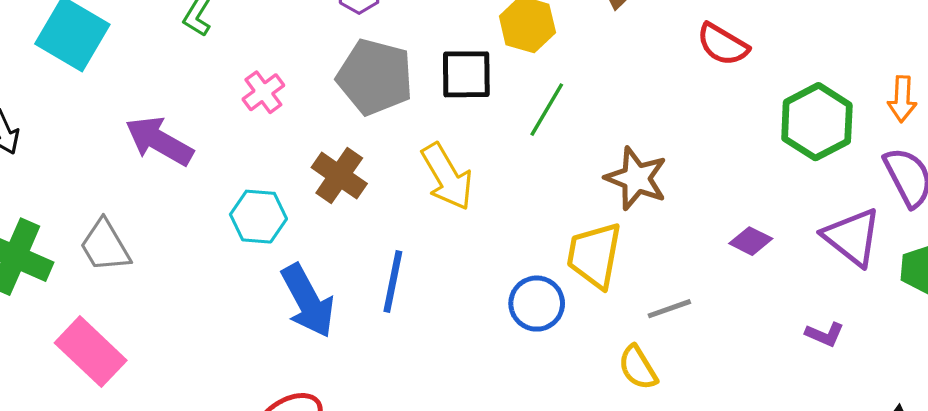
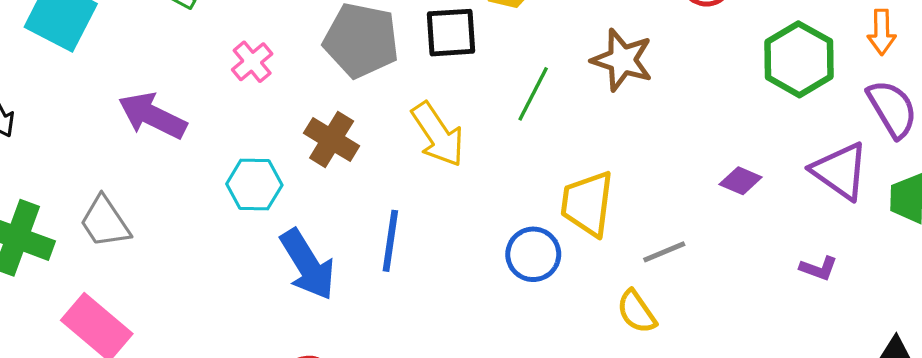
green line: (547, 110) -> (533, 94), moved
brown star: (636, 178) -> (622, 60), moved

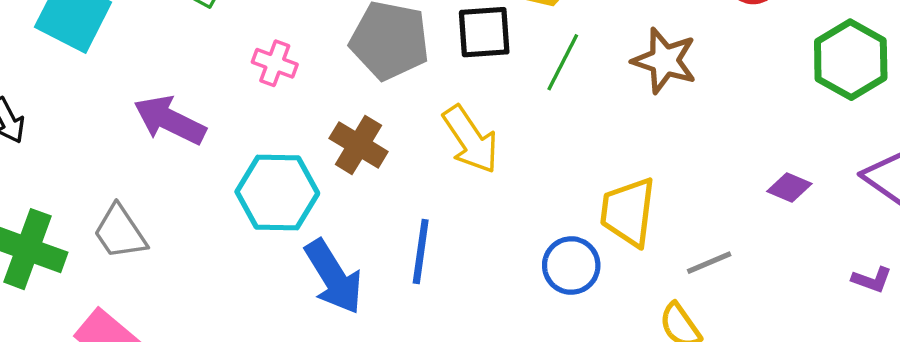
pink cross: (252, 62) -> (275, 63), turned -30
green line: (533, 94) -> (563, 62), moved
cyan hexagon: (254, 184) -> (277, 192), size x1.4

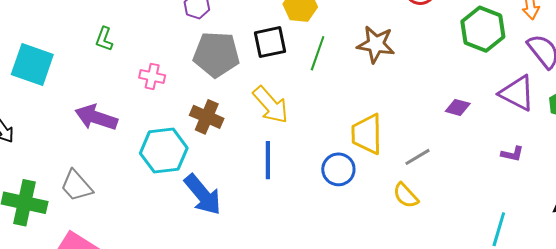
blue line: (421, 252) -> (268, 160), moved

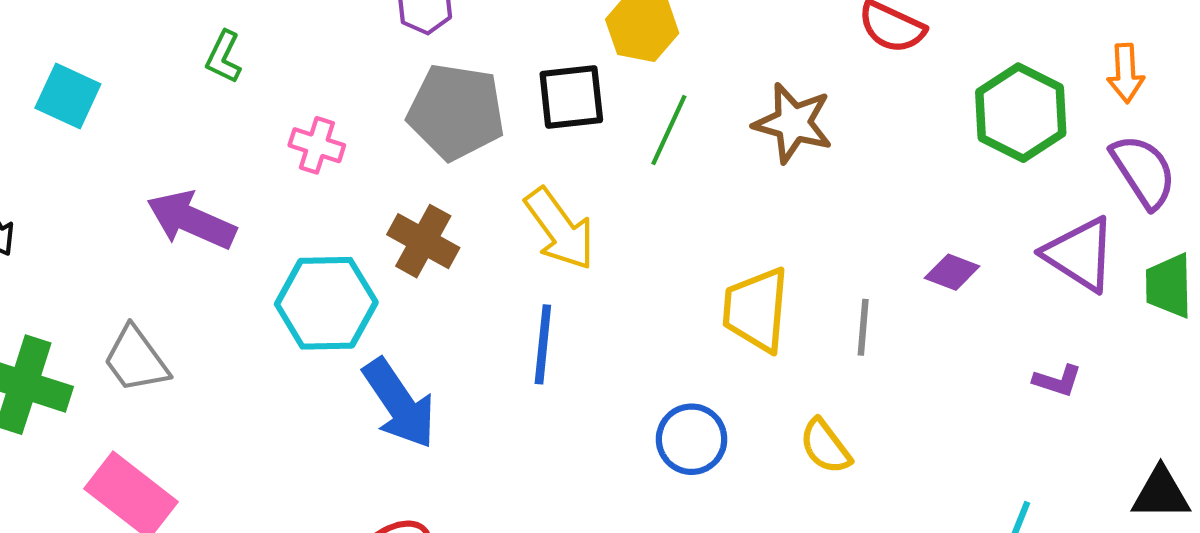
cyan square: (32, 64) -> (68, 96), size x0.7
gray line: (417, 157) -> (863, 327), moved, turned -60
blue circle: (338, 169) -> (692, 439), moved

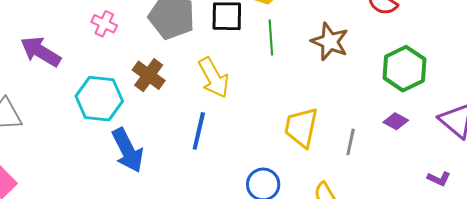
green hexagon: (1021, 113) -> (405, 69), moved
green line: (669, 130) -> (271, 38), turned -36

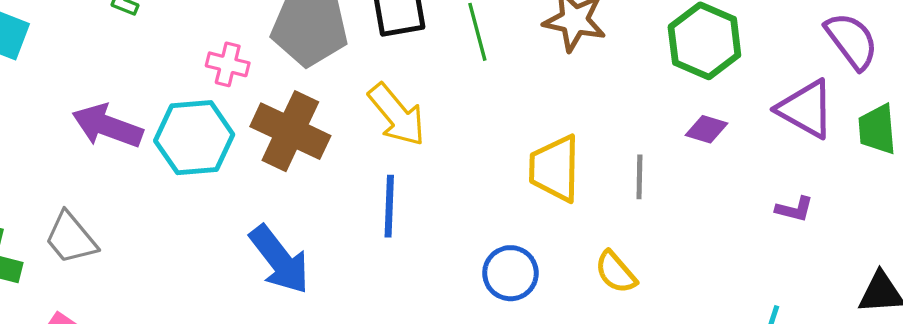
pink cross: (104, 24) -> (228, 64), moved
brown cross: (149, 75) -> (290, 131), size x1.4
cyan hexagon: (99, 99) -> (194, 138), moved

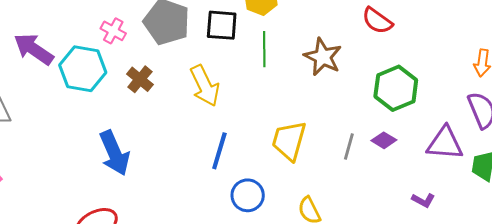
purple triangle: (806, 109) -> (445, 143), turned -39
brown cross: (290, 131) -> (140, 79), size x0.6
gray line: (639, 177) -> (349, 146), moved
blue line: (389, 206) -> (219, 151), moved

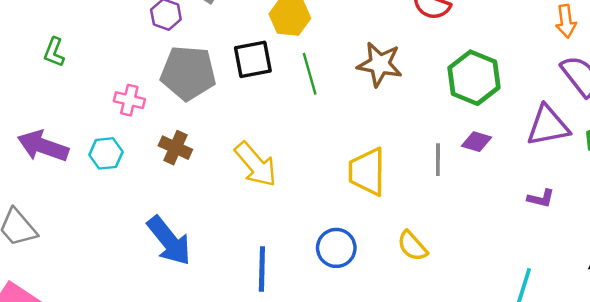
cyan hexagon: (83, 69) -> (106, 153), size x0.6
yellow arrow: (205, 86) -> (256, 164), moved
blue line: (219, 151) -> (262, 269), moved

